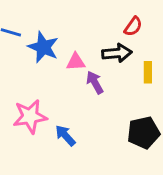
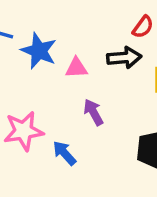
purple arrow: (95, 83) -> (93, 112), moved

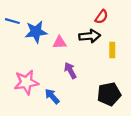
blue star: (39, 51) -> (36, 32), turned -30

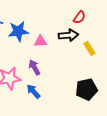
yellow rectangle: (112, 50) -> (89, 48), turned -32
purple arrow: (70, 70) -> (34, 67), moved

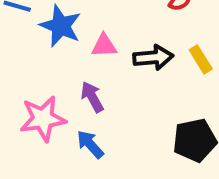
blue star: (18, 31) -> (61, 26), turned 30
black arrow: (68, 35) -> (153, 57), moved

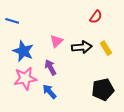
blue star: (61, 26) -> (23, 51), moved
pink triangle: (104, 46) -> (57, 41), turned -40

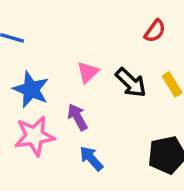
black arrow: (82, 47) -> (131, 83), turned 48
blue arrow: (49, 92) -> (91, 158), moved

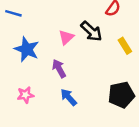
black arrow: (131, 83) -> (91, 31), moved
pink star: (34, 136) -> (25, 95), moved, size x0.6

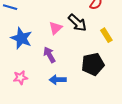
black pentagon: (121, 95) -> (93, 64), moved
blue arrow: (69, 97) -> (58, 80), turned -49

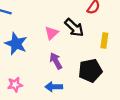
yellow rectangle: (106, 35) -> (104, 40), turned 40
purple arrow: (49, 55) -> (56, 61), moved

